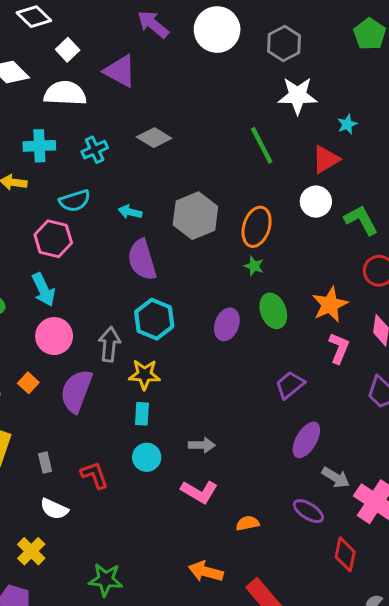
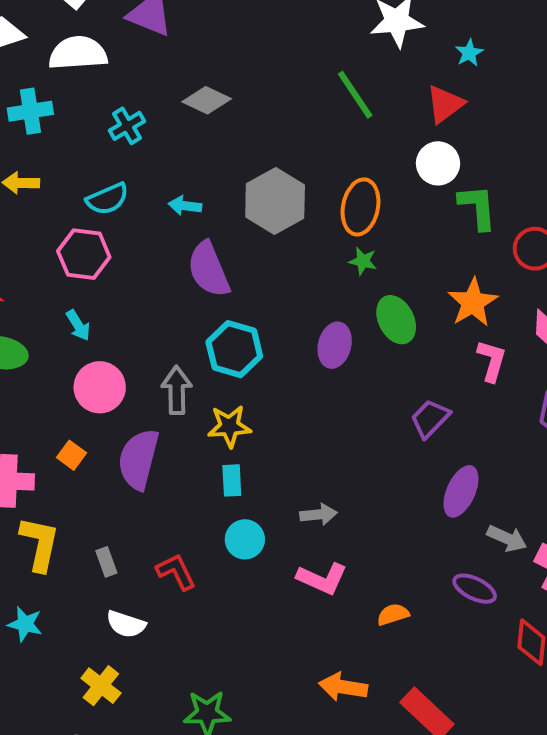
cyan cross: (39, 146) -> (30, 111), moved
green L-shape: (361, 220) -> (477, 207), moved, turned 30
cyan arrow: (44, 290) -> (78, 325), size x0.7

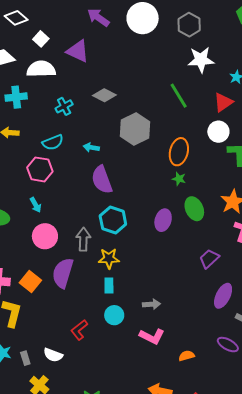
gray hexagon: (275, 201) -> (135, 129), moved
orange square: (71, 455) -> (30, 282), moved, size x1.5
gray rectangle: (106, 562) -> (25, 358), moved
red L-shape: (176, 572) -> (79, 330), turned -105

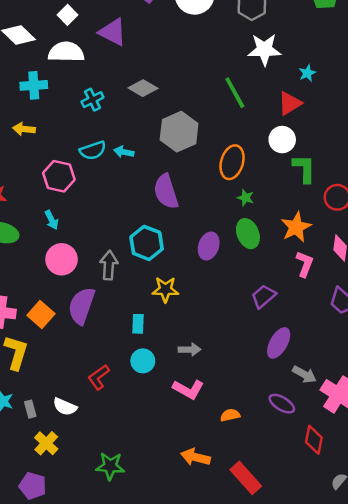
cyan semicircle: (53, 142) -> (93, 150), moved
green star: (179, 179) -> (246, 198), moved
purple semicircle: (102, 180) -> (166, 192), moved
yellow star: (109, 258) -> (165, 290), moved

